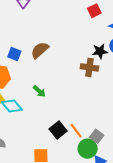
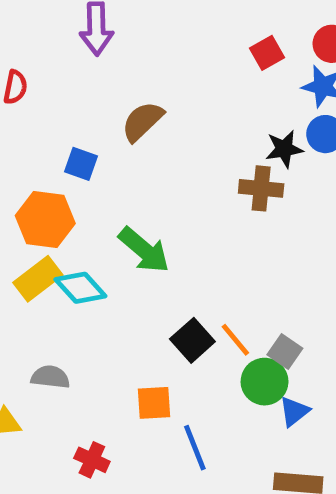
brown semicircle: (40, 50) -> (142, 121), moved
green arrow: (39, 91) -> (144, 250), size x1.6

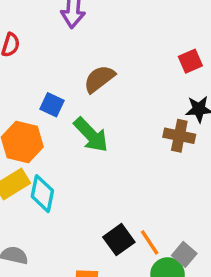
red square: (267, 53) -> (190, 61), moved
green arrow: (144, 250) -> (91, 135), moved
cyan diamond: (80, 288) -> (42, 194), turned 48

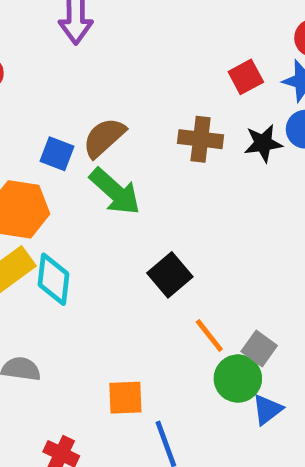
brown semicircle: (99, 79) -> (104, 138), moved
brown cross: (179, 136) -> (201, 139), moved
black square: (119, 240) -> (170, 275), moved

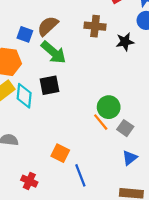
black star: (263, 143) -> (125, 42), moved
black square: (170, 275) -> (49, 85), moved, turned 30
green circle: (238, 379) -> (109, 107), moved
orange square: (125, 398) -> (60, 153), turned 30

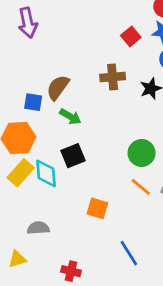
green arrow: (54, 52) -> (70, 117), size x0.7
green circle: (109, 107) -> (142, 153), moved
orange square: (60, 153) -> (97, 208), moved

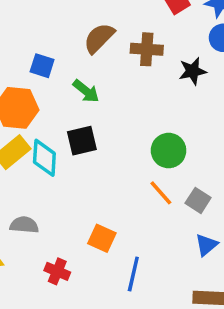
brown semicircle: (58, 87) -> (99, 38), moved
orange square: (97, 208) -> (102, 238), moved
blue line: (129, 253) -> (133, 274), turned 36
red cross: (71, 271) -> (57, 271), moved

